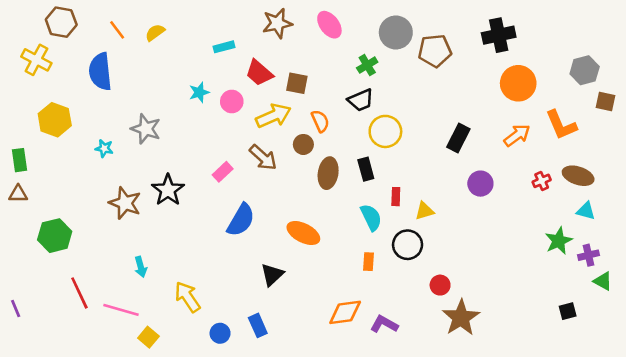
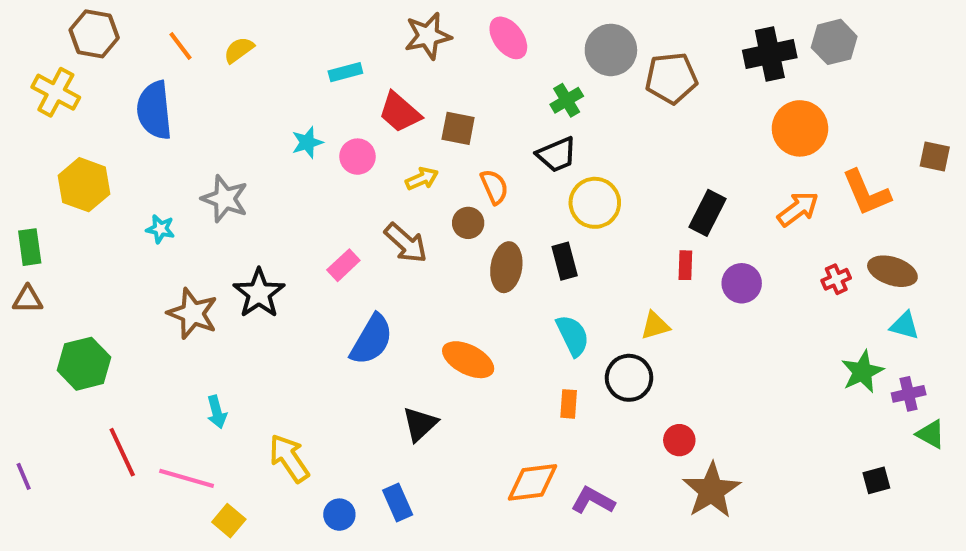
gray hexagon: (585, 70) -> (834, 42), moved
yellow arrow: (273, 116) -> (422, 179), size x0.6
red rectangle: (396, 197) -> (685, 265), moved

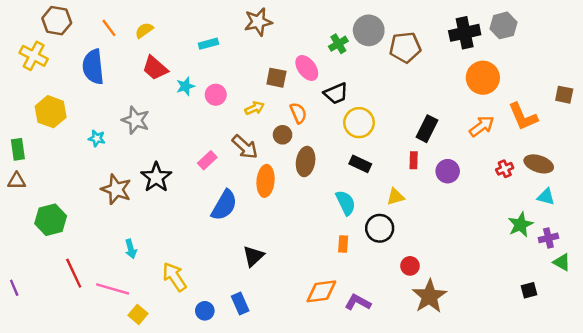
pink ellipse: (508, 38) -> (307, 68), moved
green cross: (567, 100) -> (338, 44), moved
red trapezoid: (400, 112) -> (155, 68), moved
black rectangle: (565, 261) -> (360, 164), moved, turned -50
orange ellipse: (468, 360) -> (266, 181), moved, turned 68

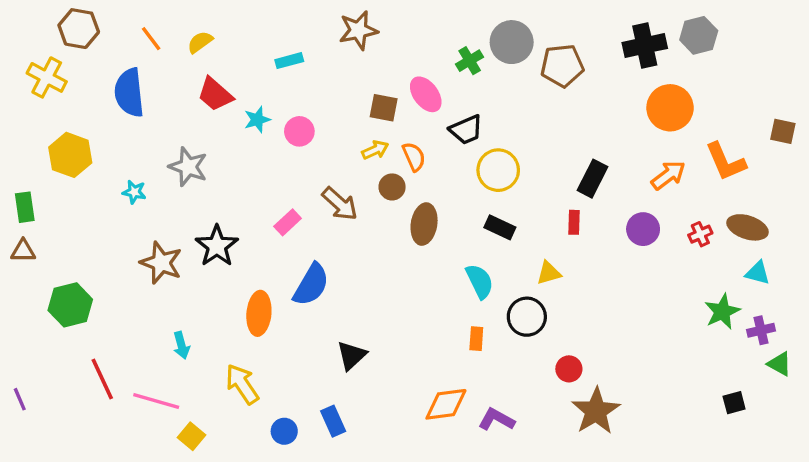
yellow arrow: (255, 108) -> (375, 150), moved
purple circle: (448, 171) -> (643, 229), moved
orange ellipse: (266, 181) -> (259, 313), moved

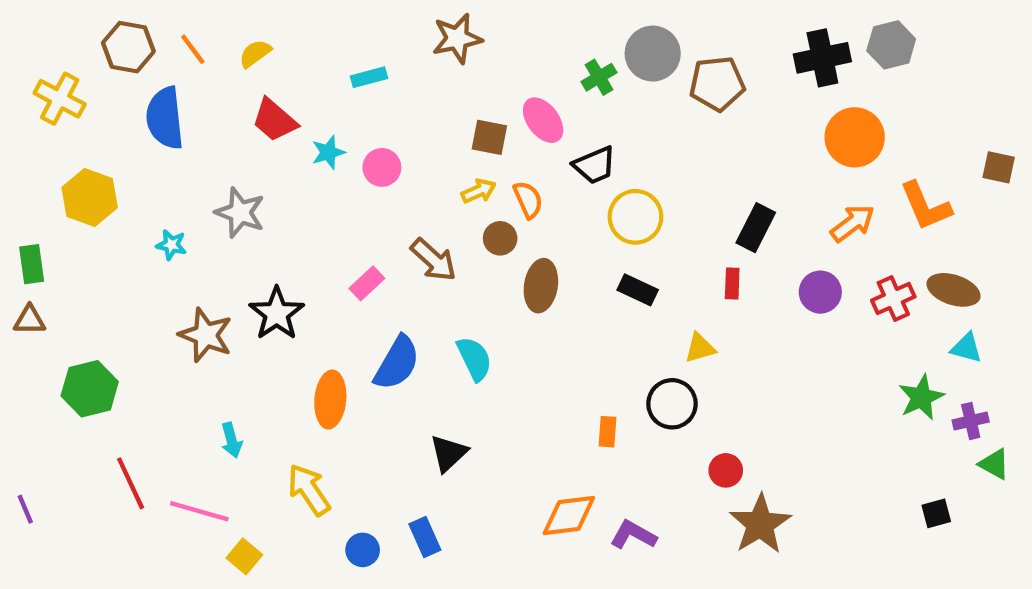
brown hexagon: (79, 29) -> (128, 47), moved
red cross: (700, 234) -> (893, 298), size x1.4
cyan semicircle: (480, 281) -> (474, 359), moved

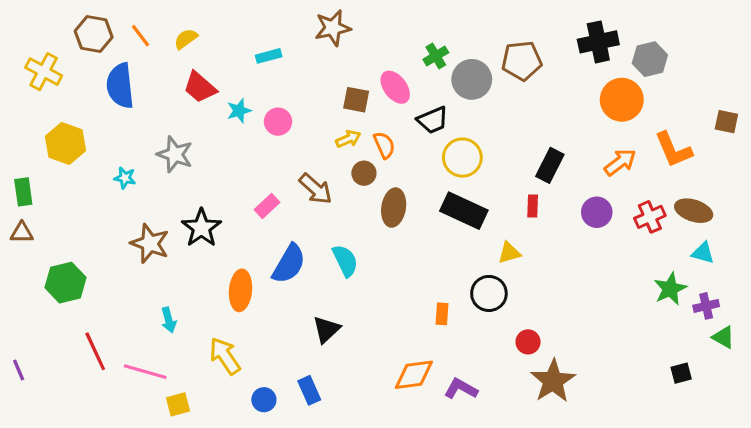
gray hexagon: (891, 45) -> (650, 59), moved
gray circle: (653, 54) -> (472, 79), moved
black rectangle: (638, 290) -> (464, 211), size x1.6
yellow square: (244, 556) -> (178, 404), turned 35

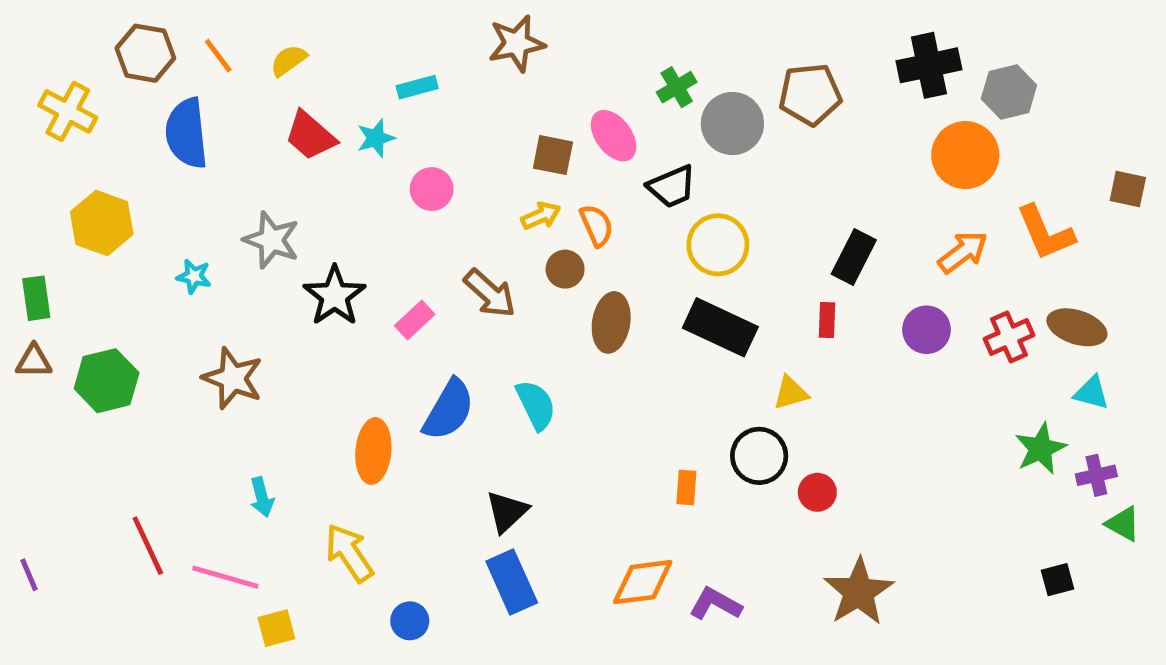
cyan star: (239, 111) -> (376, 138), moved
black star: (201, 228) -> (335, 296), moved
green hexagon: (66, 283) -> (107, 381), moved
red circle: (528, 342) -> (817, 492), moved
blue rectangle: (309, 390) -> (512, 582), moved, size x1.4

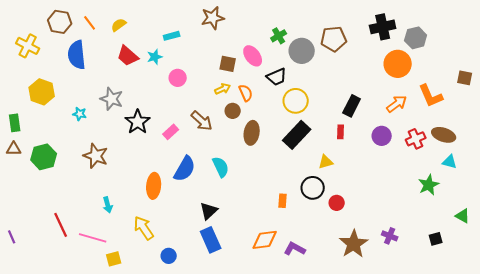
black rectangle: (720, 327) -> (297, 135), turned -72
purple cross: (1096, 475) -> (390, 236), moved, turned 35

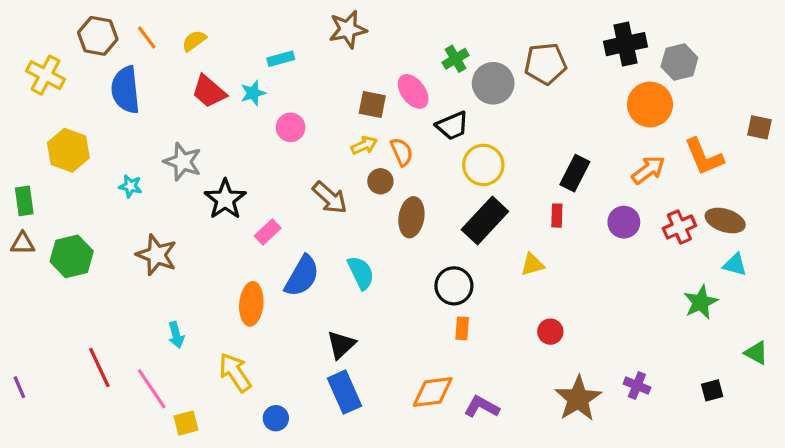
pink rectangle: (171, 132) -> (268, 232), moved
black circle: (313, 188) -> (454, 286), moved
pink line: (93, 238) -> (152, 389), turned 40

